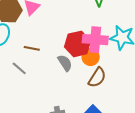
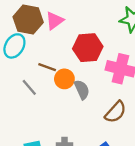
red hexagon: (78, 44) -> (88, 48), moved
orange circle: (91, 57) -> (64, 79), moved

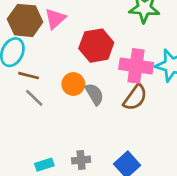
brown line: (47, 67) -> (29, 76), moved
brown semicircle: (116, 112) -> (135, 97), moved

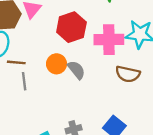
brown semicircle: (135, 97) -> (128, 74), moved, turned 75
gray line: (34, 98) -> (24, 81), turned 48

